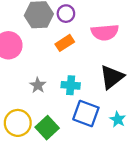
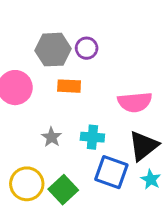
pink semicircle: (105, 32) -> (135, 102), moved
orange rectangle: (65, 43) -> (69, 86), moved, turned 36
black triangle: (112, 77) -> (143, 146), moved

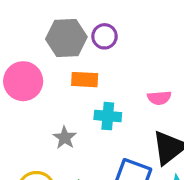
pink semicircle: (135, 102) -> (159, 98), size x0.6
cyan cross: (92, 137) -> (108, 116), moved

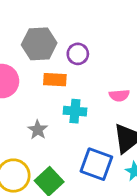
purple circle: (105, 36) -> (78, 54), moved

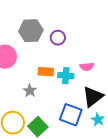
orange rectangle: (55, 80) -> (46, 72), moved
cyan cross: (75, 111) -> (66, 76), moved

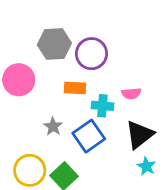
purple circle: (58, 38) -> (91, 54), size x1.5
orange rectangle: (46, 72) -> (75, 88), moved
blue square: (71, 115) -> (89, 136), moved, turned 35

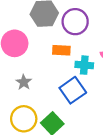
gray star: (53, 126) -> (24, 82), moved

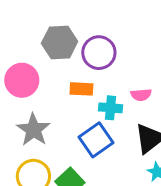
gray star: (24, 82) -> (33, 130), size x1.6

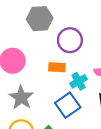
gray hexagon: (60, 42) -> (40, 19), moved
cyan cross: (111, 108) -> (79, 81), turned -35

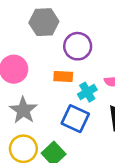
blue square: (68, 105) -> (75, 119), turned -30

